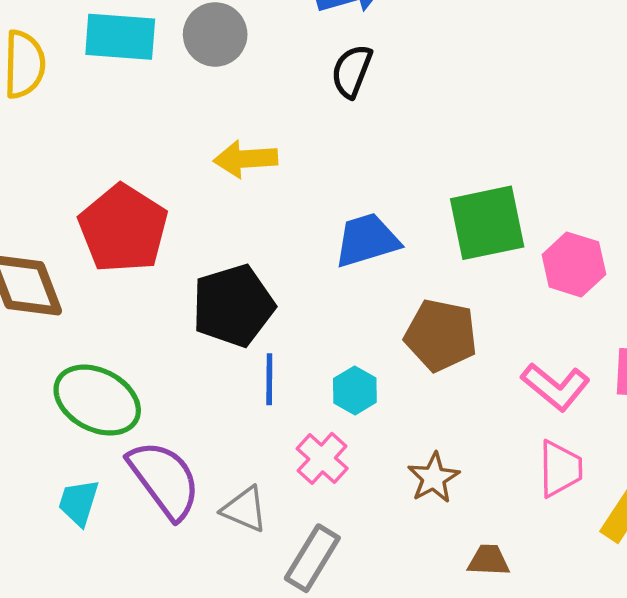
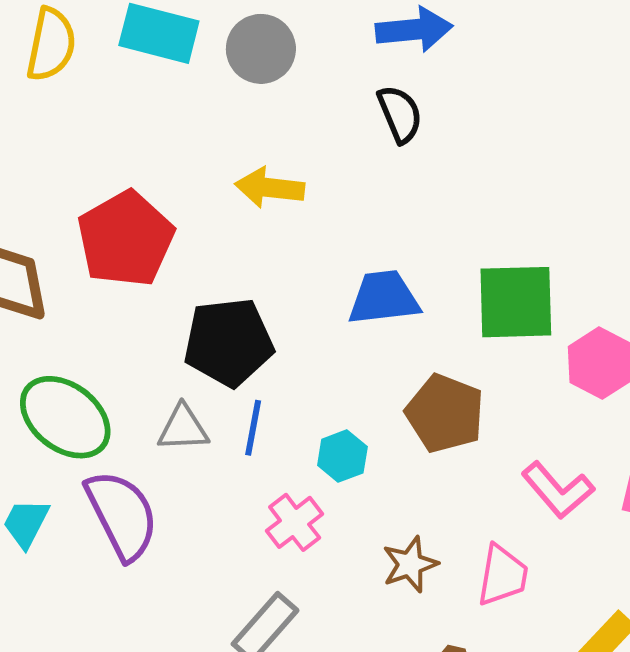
black semicircle: (352, 71) -> (400, 114), turned 126
pink trapezoid: (560, 469) -> (503, 575), moved
gray triangle: (245, 509) -> (183, 428), moved, turned -36

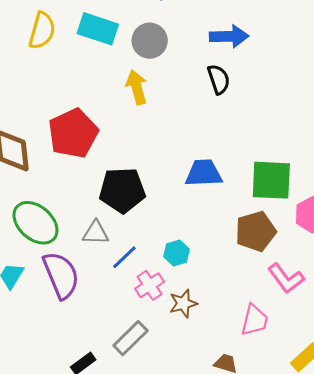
yellow arrow: (270, 188) -> (137, 87), moved, turned 64
brown pentagon: (445, 413) -> (256, 231), moved, turned 30
blue line: (253, 428) -> (124, 257), moved, turned 32
brown star: (410, 564) -> (183, 303), moved

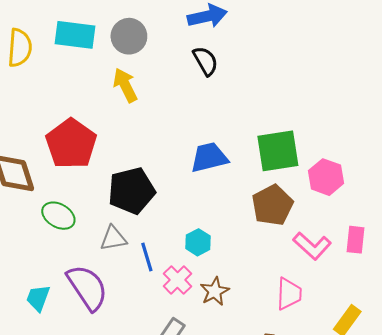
green ellipse: (35, 223) -> (58, 216), moved, size x0.7
blue line: (124, 257) -> (147, 257), turned -52

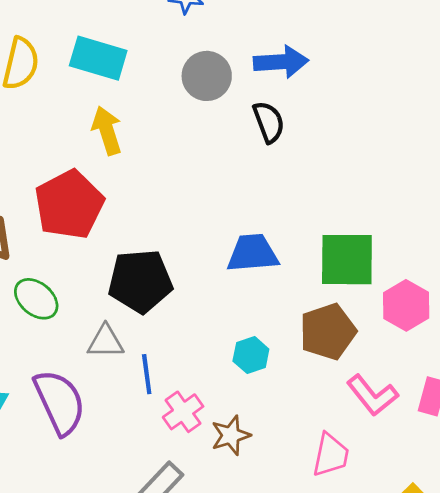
gray circle: (129, 36) -> (207, 76), moved
yellow arrow: (125, 85) -> (107, 130), moved
cyan hexagon: (198, 242) -> (251, 355), moved

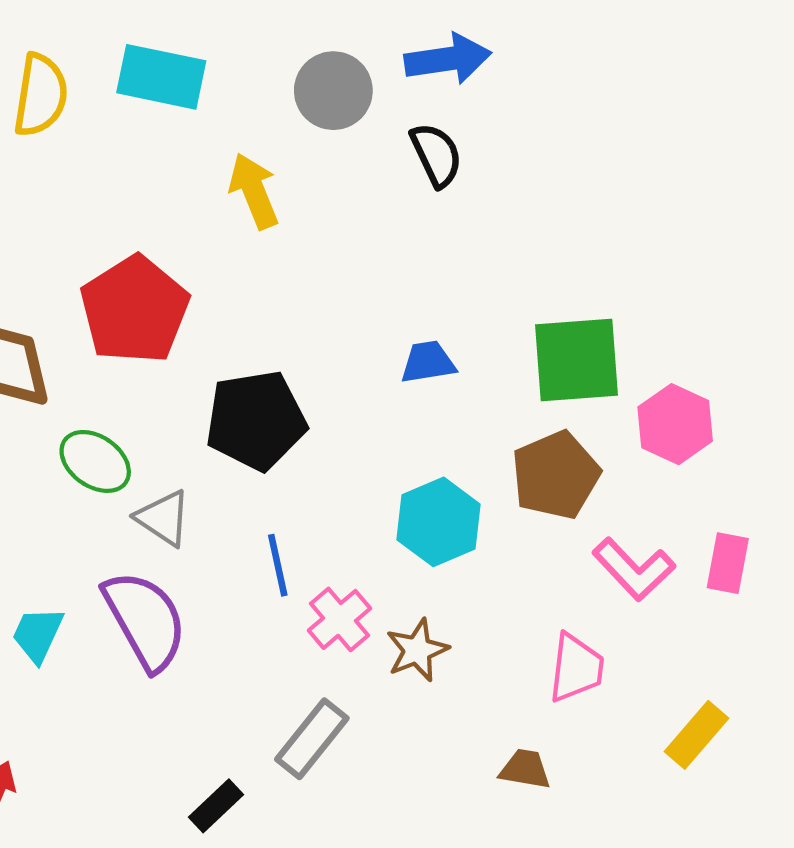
yellow arrow: (107, 130) -> (254, 191), moved
blue trapezoid: (253, 253) -> (428, 362), size x0.7
gray triangle: (106, 342) -> (163, 518), moved, turned 39
cyan hexagon: (251, 355) -> (439, 522), size x1.5

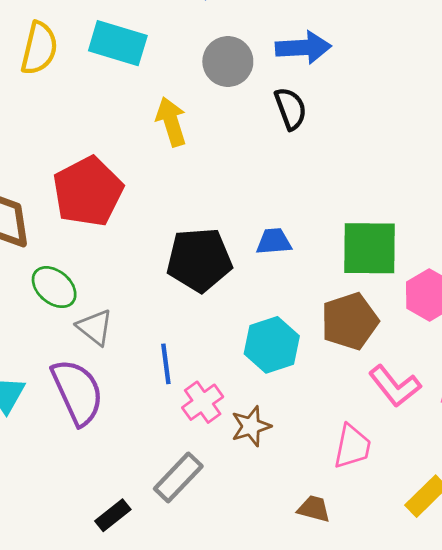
black pentagon: (256, 420) -> (199, 260), moved

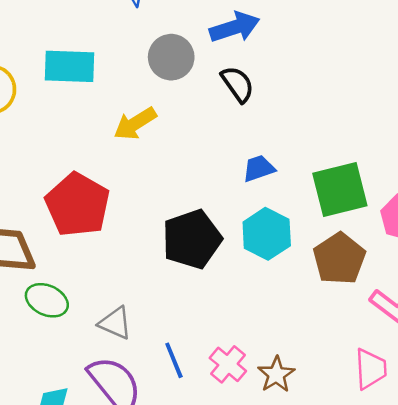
yellow arrow: (171, 122) -> (135, 124), turned -90
blue trapezoid: (274, 241) -> (259, 168), moved
green ellipse: (54, 287) -> (47, 300), moved
cyan hexagon: (272, 345) -> (267, 234), moved
blue line: (166, 364) -> (174, 360), moved

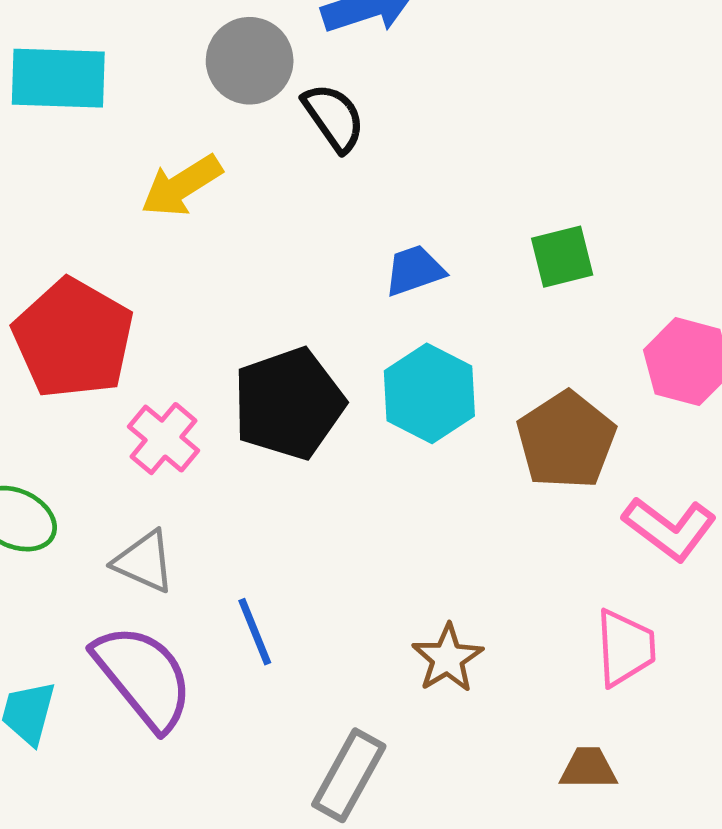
black semicircle: (238, 84) -> (334, 117), moved
green square: (340, 189) -> (562, 257), moved, size x0.6
pink cross: (228, 364) -> (164, 439), moved

